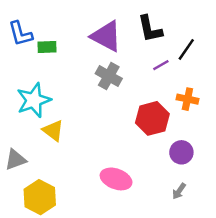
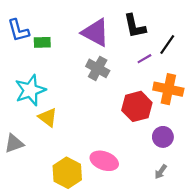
orange cross: (187, 99) -> (168, 89), size x1.5
yellow hexagon: (40, 197) -> (67, 173), moved

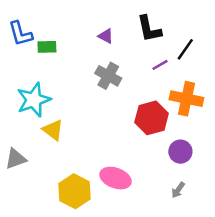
purple triangle: (96, 33) -> (106, 36), size x0.5

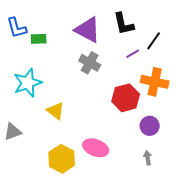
purple triangle: (106, 36) -> (88, 30), size x2.0
yellow triangle: (53, 130) -> (56, 111), moved
gray arrow: (178, 190) -> (148, 158), turned 136

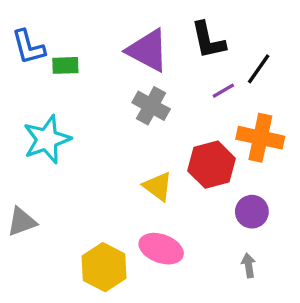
yellow triangle: (56, 111) -> (158, 186), moved

